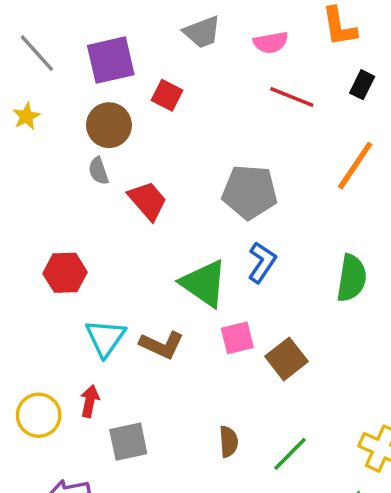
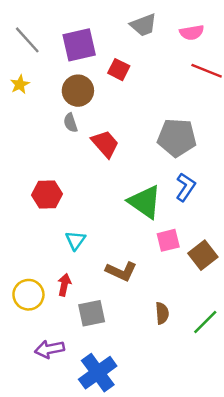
cyan triangle: (105, 338) -> (75, 240), size x0.7
brown L-shape: (162, 345) -> (121, 271), moved

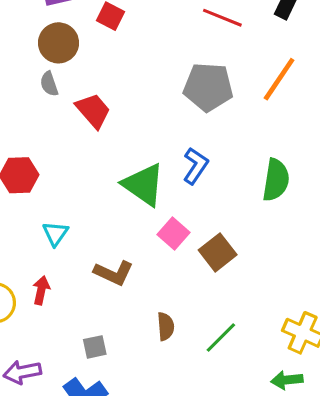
gray pentagon: (177, 138) -> (208, 87), moved
pink square: (168, 240) -> (174, 234), turned -35
gray square: (92, 313) -> (95, 347), moved, size x0.7

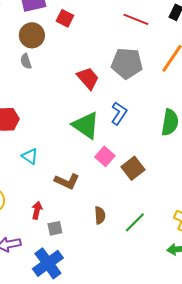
red trapezoid: (93, 111) -> (88, 78), moved
cyan triangle: (55, 234) -> (30, 156), turned -30
red arrow: (41, 290) -> (37, 210), moved

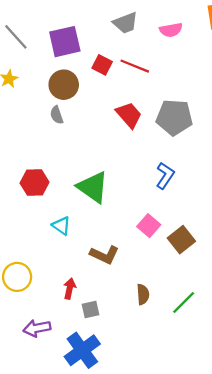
red line: (136, 19) -> (135, 66), moved
red trapezoid: (88, 78) -> (129, 115), moved
green triangle: (86, 125) -> (93, 187), moved

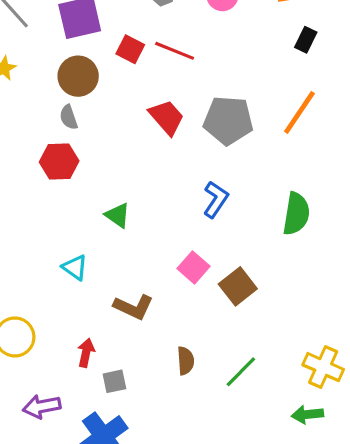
red hexagon: (35, 183) -> (59, 161), moved
green triangle: (93, 187) -> (118, 215), size x0.6

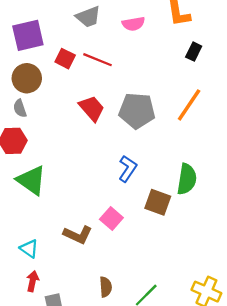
green triangle: (118, 215) -> (31, 180), moved, size x1.6
cyan triangle: (75, 267) -> (29, 249), moved
brown square: (238, 286) -> (158, 202), moved, turned -32
brown L-shape: (133, 307) -> (78, 235), moved

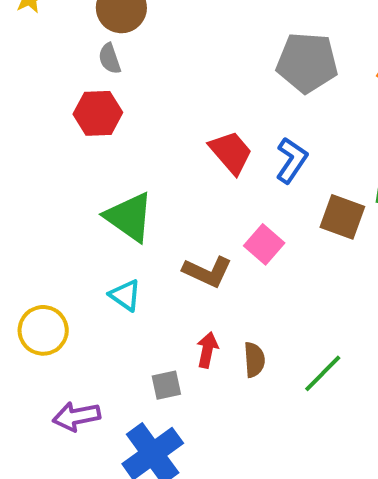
red trapezoid: (92, 108) -> (231, 152), moved
green triangle: (31, 180) -> (129, 217), moved
red arrow: (33, 281) -> (207, 350), moved

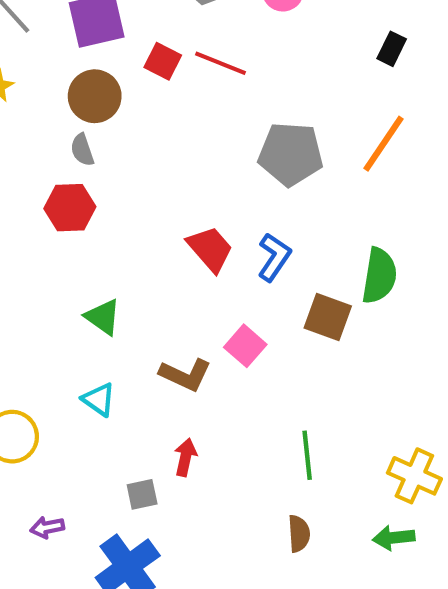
green triangle: (129, 217) -> (103, 317), size x0.7
brown semicircle: (254, 360) -> (299, 534), moved
green line: (323, 373) -> (307, 455), moved, turned -51
purple arrow: (76, 416) -> (47, 527), size x0.7

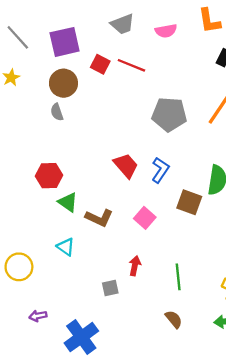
red hexagon: (70, 208) -> (49, 176), moved
brown L-shape: (185, 375) -> (99, 218), moved
red arrow: (185, 457) -> (135, 266), moved
gray square: (142, 494) -> (110, 288), moved
brown semicircle: (299, 534) -> (174, 319), turned -36

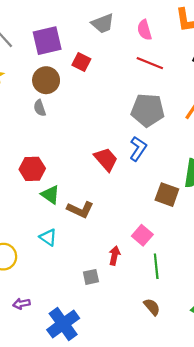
pink semicircle: (166, 31) -> (144, 30), turned 84
red line: (131, 65) -> (150, 63), moved
blue L-shape: (160, 170) -> (138, 149), moved
pink square: (145, 218) -> (142, 235), moved

